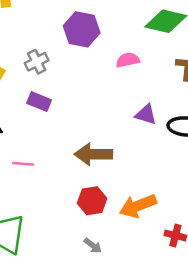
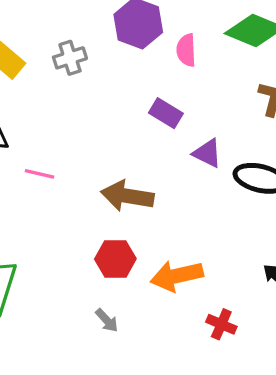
pink semicircle: (128, 60) -> (186, 50), moved, turned -90
purple rectangle: (39, 102) -> (166, 113), moved
pink line: (23, 164) -> (39, 174), moved

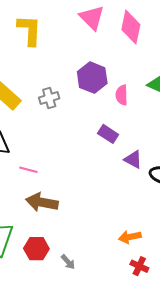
brown arrow: (127, 196) -> (42, 202), moved
red hexagon: (115, 259) -> (36, 249), moved
orange arrow: (177, 276) -> (130, 237), moved, size x0.7

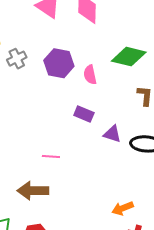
gray cross: (49, 98) -> (17, 59), moved
pink line: (28, 170) -> (51, 157), moved

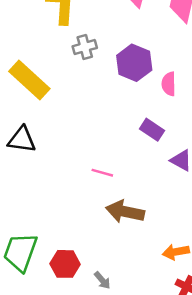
brown arrow: (33, 191) -> (125, 212), moved

